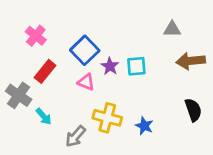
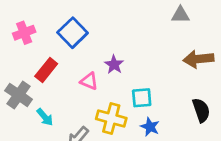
gray triangle: (172, 29) -> (180, 15), moved
pink cross: (36, 36) -> (24, 33), moved, turned 30
blue square: (85, 50) -> (73, 33), moved
cyan square: (136, 66) -> (142, 98), moved

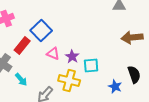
blue square: (73, 33) -> (41, 30), moved
purple star: (114, 65) -> (72, 56), moved
blue star: (150, 127) -> (115, 86), moved

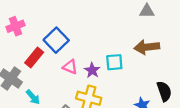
brown arrow: (132, 38) -> (147, 47), moved
cyan square: (91, 66) -> (114, 62), moved

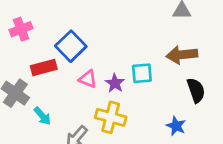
red rectangle: (34, 58) -> (44, 68), turned 36
black semicircle: (164, 91) -> (196, 90), moved

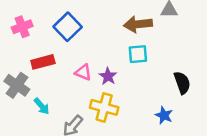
blue square: (71, 46) -> (68, 27), moved
brown arrow: (182, 55) -> (138, 24), moved
cyan square: (142, 73) -> (138, 54), moved

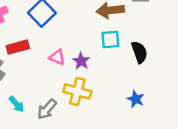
black semicircle: (182, 83) -> (139, 52), moved
cyan arrow: (42, 106) -> (17, 104), moved

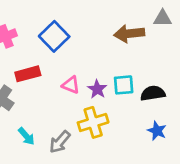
cyan square: (110, 40) -> (124, 85), moved
black semicircle: (139, 52) -> (153, 93), moved, turned -80
yellow cross: (77, 91) -> (93, 122), turned -32

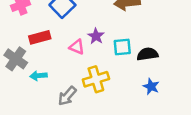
purple star: (97, 89) -> (96, 36), moved
cyan arrow: (26, 136) -> (38, 76), moved, turned 126

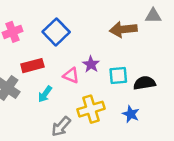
cyan arrow: (38, 76) -> (45, 94), moved, turned -49
blue star: (151, 86) -> (131, 114), moved

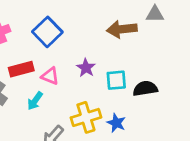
pink triangle: (71, 76) -> (50, 76), moved
blue star: (131, 114) -> (116, 123), moved

